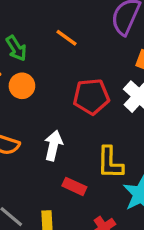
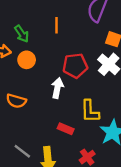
orange line: (67, 38) -> (57, 25), turned 56
white arrow: (53, 146) -> (57, 88), moved

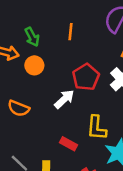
red pentagon: (75, 66) -> (86, 77), turned -30
white arrow: (57, 88) -> (64, 99), turned 30

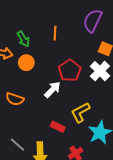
yellow L-shape: (97, 128) -> (80, 112), turned 60

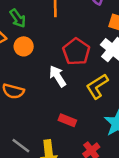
white arrow: (53, 90) -> (58, 76), turned -72
yellow L-shape: (80, 112) -> (97, 86), moved

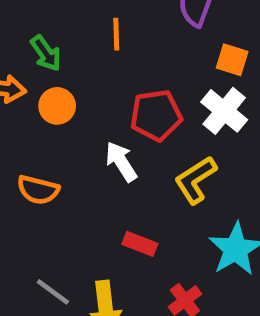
red pentagon: (76, 52) -> (156, 115), turned 30

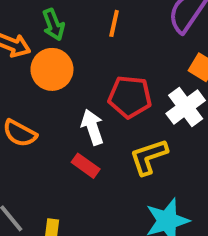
orange circle: (57, 106) -> (52, 69), size x1.4
red rectangle: (140, 244) -> (86, 166), moved

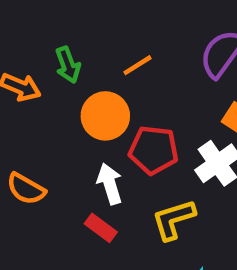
orange line: (114, 23) -> (137, 65), turned 44
orange circle: (52, 69) -> (105, 116), moved

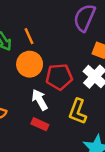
orange line: (137, 65) -> (29, 36), moved, turned -70
yellow L-shape: (174, 220) -> (78, 111), turned -40

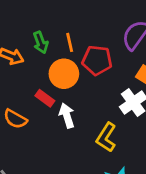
red pentagon: (59, 77) -> (97, 60), moved
red rectangle: (40, 124) -> (45, 98), moved

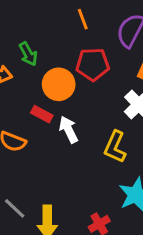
orange line: (70, 42) -> (83, 19), moved

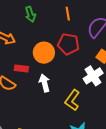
green arrow: (28, 54) -> (30, 14), moved
red rectangle: (42, 114) -> (21, 68), moved, turned -32

